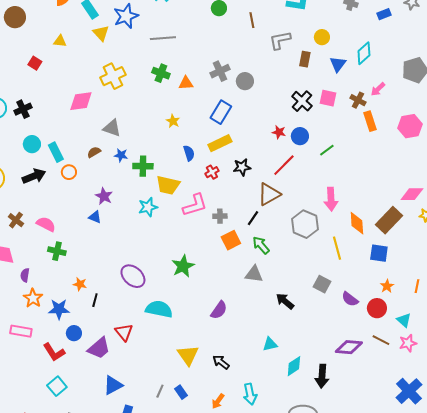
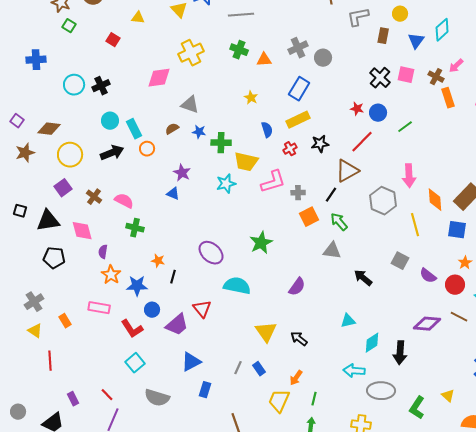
cyan arrow: (250, 394) -> (354, 371), moved, turned 105

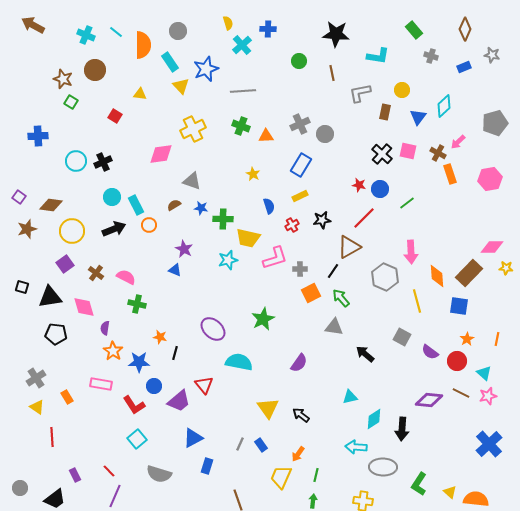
yellow rectangle: (298, 120) -> (300, 196), size x0.7
yellow triangle: (448, 396) -> (450, 492), moved

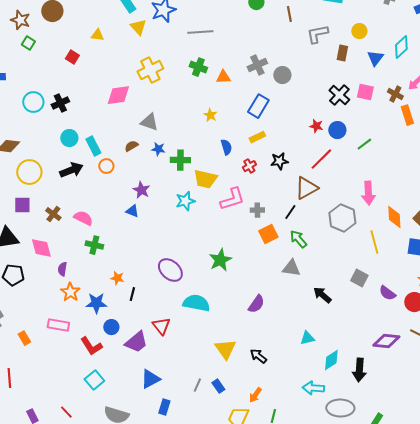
purple square: (65, 264) -> (22, 205), turned 36

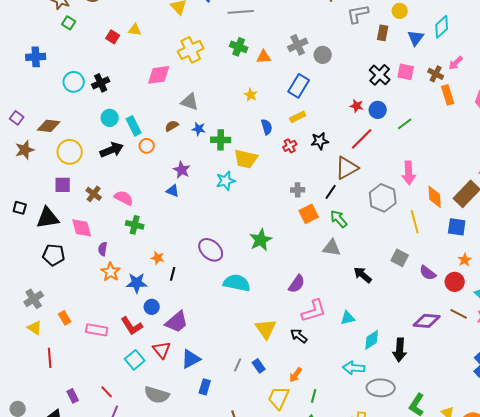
yellow triangle: (97, 35) -> (135, 30), moved
pink L-shape: (232, 199) -> (314, 311), moved
pink rectangle: (58, 325) -> (97, 330), moved
red triangle: (161, 326) -> (162, 350), moved

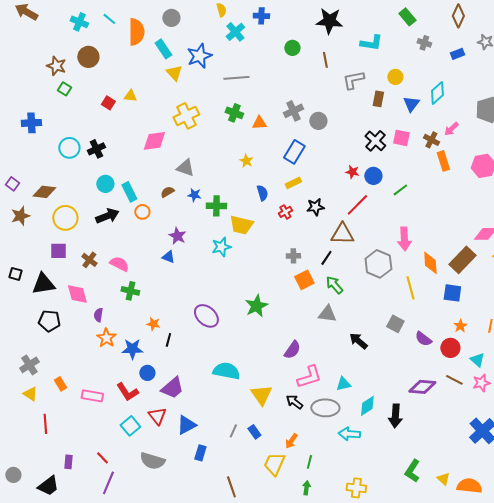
brown triangle: (347, 168) -> (342, 234), turned 30
cyan semicircle: (237, 283) -> (226, 371), moved
gray ellipse: (381, 388) -> (325, 408), moved
purple rectangle: (73, 396) -> (68, 462), turned 32

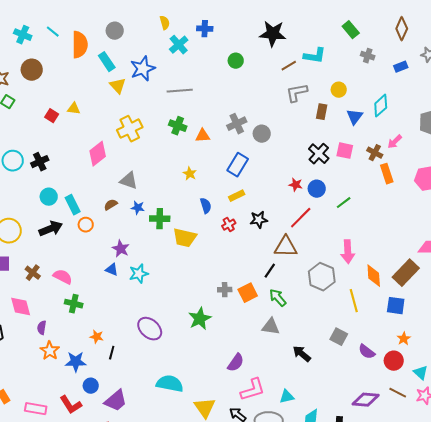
brown line: (325, 60) -> (289, 66), moved, turned 70
pink diamond: (154, 141) -> (98, 154), turned -30
cyan star: (221, 247) -> (139, 274), moved
gray cross: (293, 256) -> (225, 290), moved

